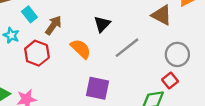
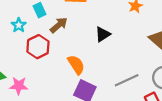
gray line: (127, 48) -> (127, 80), moved
orange semicircle: (81, 49) -> (76, 65), moved

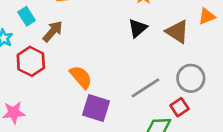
black triangle: (103, 34) -> (138, 28), moved

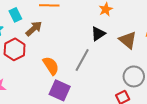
gray line: (146, 88) -> (82, 60), moved, turned -35

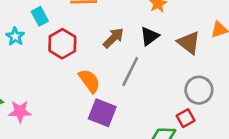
brown arrow: (34, 29) -> (113, 38), moved
red hexagon: (15, 49) -> (62, 44), moved

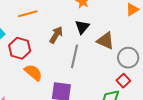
brown triangle: (189, 43) -> (105, 41), moved
orange semicircle: (89, 81) -> (33, 73), moved

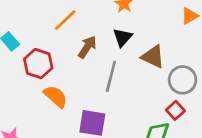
orange line: (28, 14) -> (65, 20), moved, turned -30

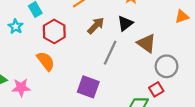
orange semicircle: (56, 96) -> (46, 61), moved

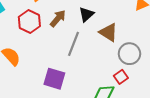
red hexagon: (54, 31) -> (29, 21), moved

